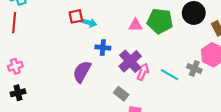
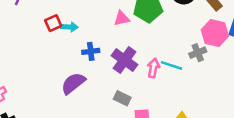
gray cross: (194, 68) -> (198, 53), turned -32
purple semicircle: (82, 72) -> (73, 83), turned 35
pink arrow: (143, 72) -> (153, 68), moved

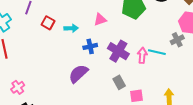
pink triangle: (122, 18) -> (100, 20), moved
red square: (53, 23) -> (48, 23), moved, turned -32
gray rectangle: (122, 98) -> (119, 82), turned 40

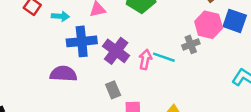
blue cross: (90, 46) -> (82, 41), size x1.6
purple semicircle: (78, 74) -> (63, 74), turned 40

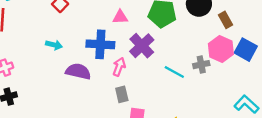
cyan arrow: (60, 16) -> (54, 45), moved
purple cross: (116, 51) -> (142, 46), moved
pink arrow: (145, 59) -> (119, 67), moved

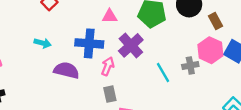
cyan line: (174, 72) -> (163, 73), turned 30

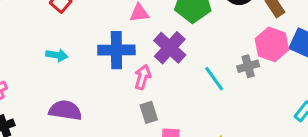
purple semicircle: (66, 70) -> (65, 110), moved

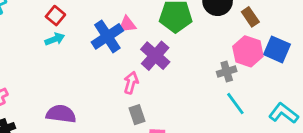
blue cross: (116, 50) -> (107, 36), moved, turned -32
cyan arrow: (57, 55) -> (55, 39), moved, turned -30
cyan line: (214, 79) -> (235, 104), moved

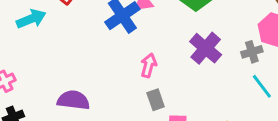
cyan arrow: (55, 39) -> (31, 19), moved, size x1.4
purple cross: (155, 56) -> (206, 48), moved

